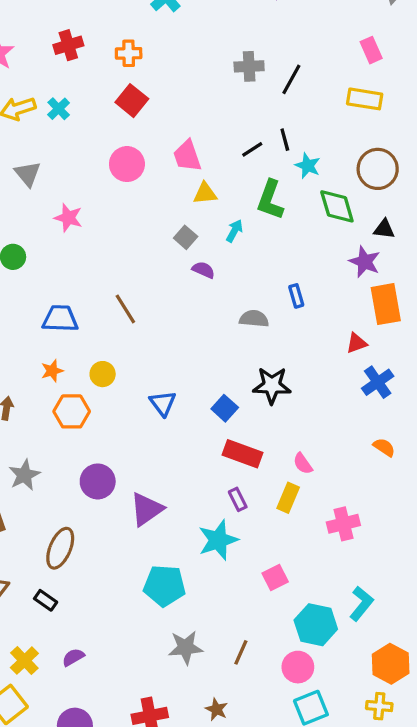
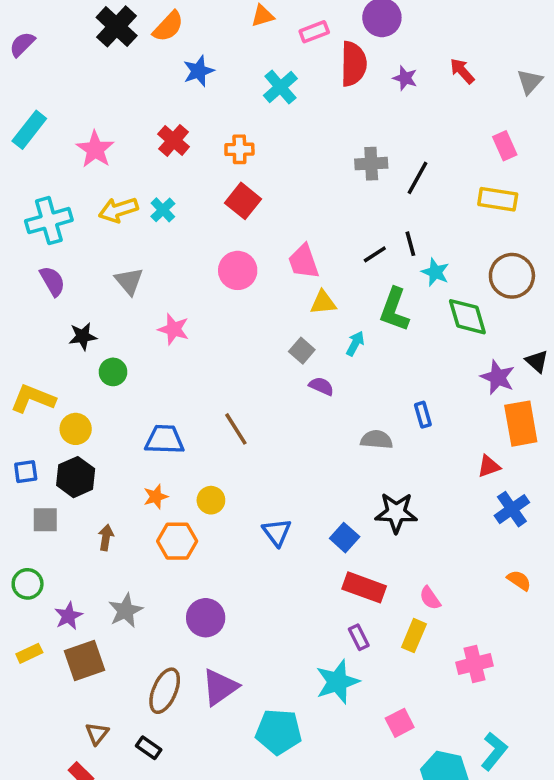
red cross: (68, 45) -> (174, 140), turned -32
black triangle: (384, 229) -> (537, 361), moved, turned 35
purple triangle: (146, 509) -> (220, 687), moved

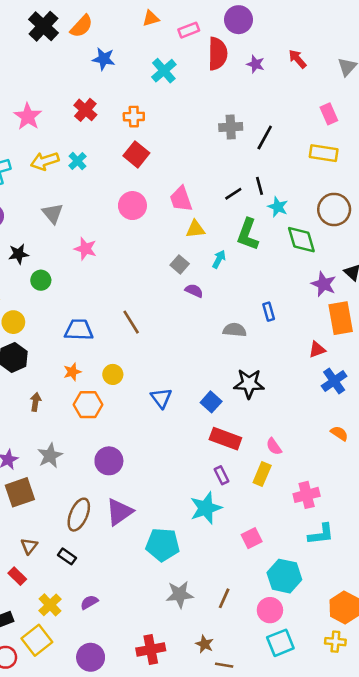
blue star: (198, 71) -> (104, 59), turned 30
cyan L-shape: (494, 751) -> (321, 534), moved, turned 44

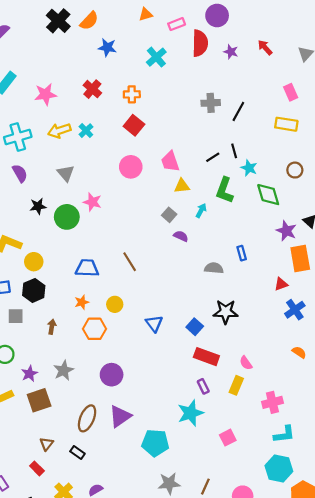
pink star: (28, 117) -> (45, 94), turned 30
brown circle: (334, 209) -> (295, 170), size x0.6
green circle: (41, 280) -> (67, 217), moved, size x1.5
cyan hexagon: (284, 576) -> (279, 468), moved

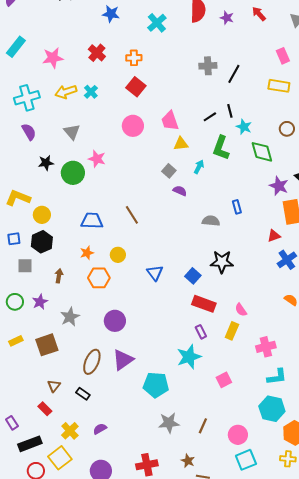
purple star: (29, 374) -> (40, 302), moved

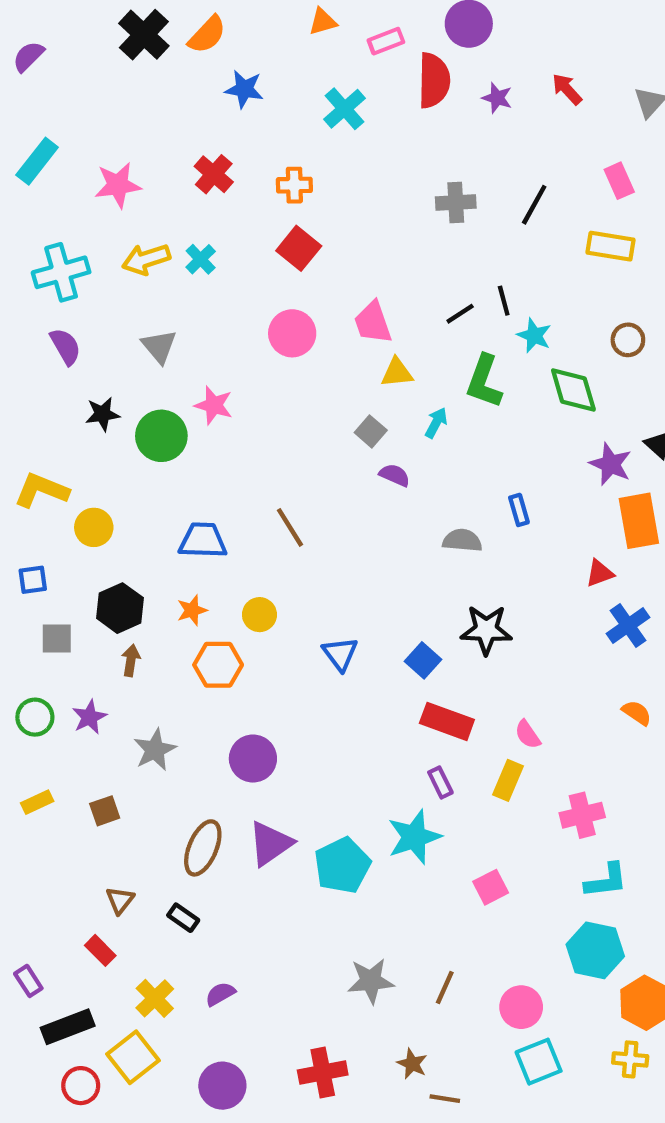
black line: (234, 74) -> (534, 205), moved
black hexagon: (42, 242) -> (120, 608), moved
brown square: (47, 345) -> (105, 811), size x0.6
cyan pentagon: (156, 385) -> (342, 865), moved, turned -30

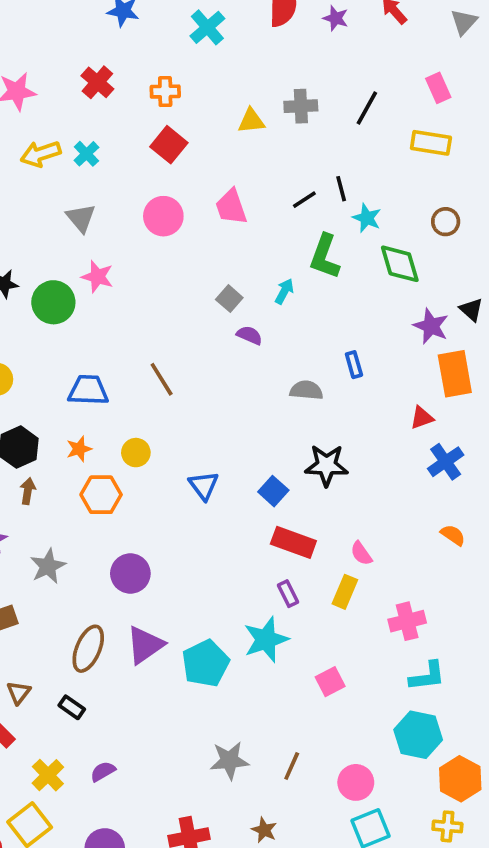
gray triangle: (159, 346) -> (81, 218), moved
yellow triangle: (397, 373) -> (251, 121), moved

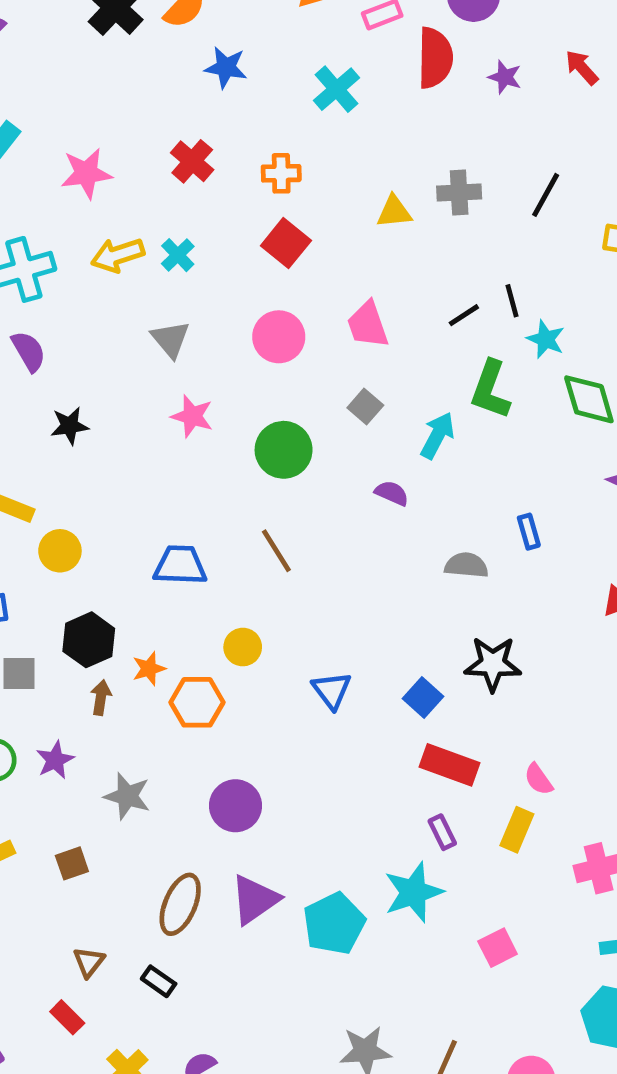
cyan arrow: (284, 291) -> (437, 435), size x1.4
gray square: (229, 299) -> (365, 407), moved
green circle: (53, 302) -> (284, 450), moved
orange star: (79, 449) -> (149, 669), moved
gray star: (48, 566) -> (127, 796), turned -30

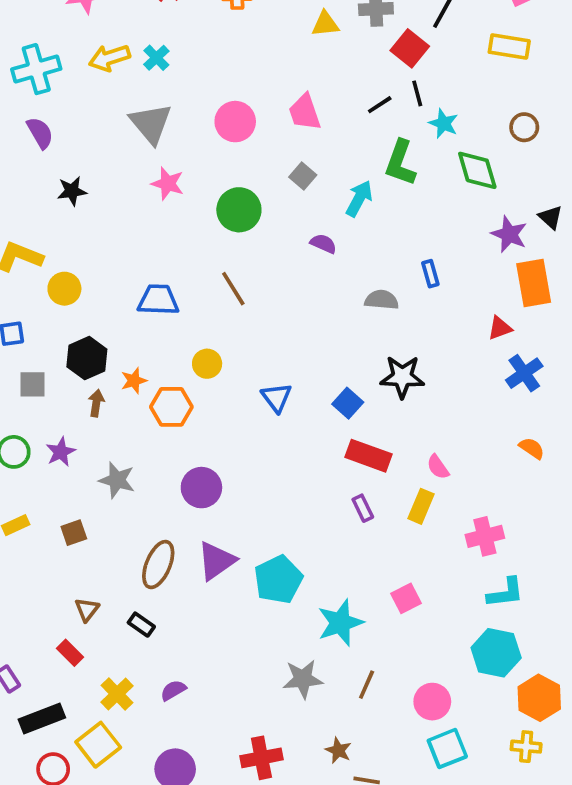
red square: (286, 243) -> (410, 48), moved
gray triangle: (171, 339) -> (151, 123), size x1.4
cyan star: (413, 892) -> (340, 623), moved

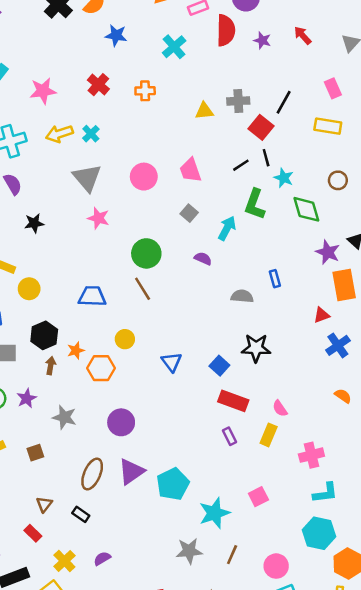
green circle: (239, 210) -> (146, 253), moved

